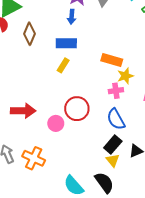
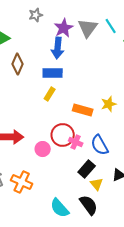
blue arrow: (72, 17) -> (58, 48), size x1.5
orange rectangle: (112, 60) -> (83, 110), moved
pink cross: (116, 91) -> (76, 142), moved, turned 32
black rectangle: (113, 145) -> (87, 169), moved

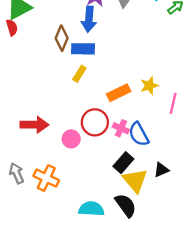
brown diamond: (18, 64) -> (62, 38), moved
orange rectangle: (83, 110) -> (119, 93), turned -42
pink cross: (76, 142) -> (121, 128), moved
yellow triangle: (97, 184) -> (135, 180), size x1.6
cyan semicircle: (60, 208) -> (91, 209), turned 135

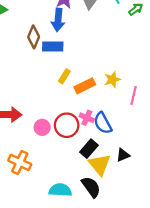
yellow rectangle: (79, 74) -> (64, 76), moved
red circle: (95, 122) -> (67, 125), moved

